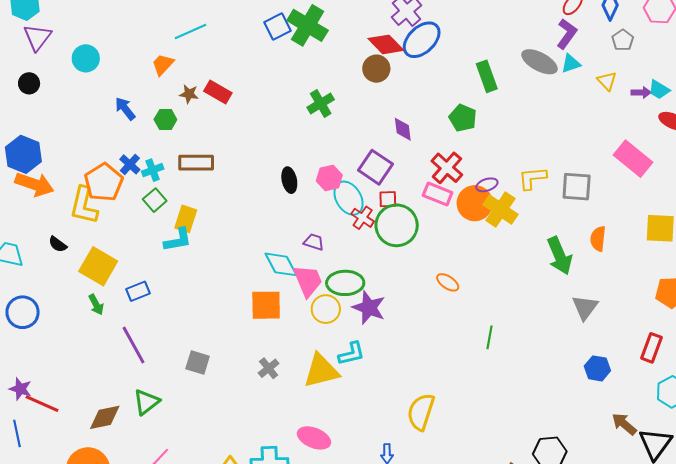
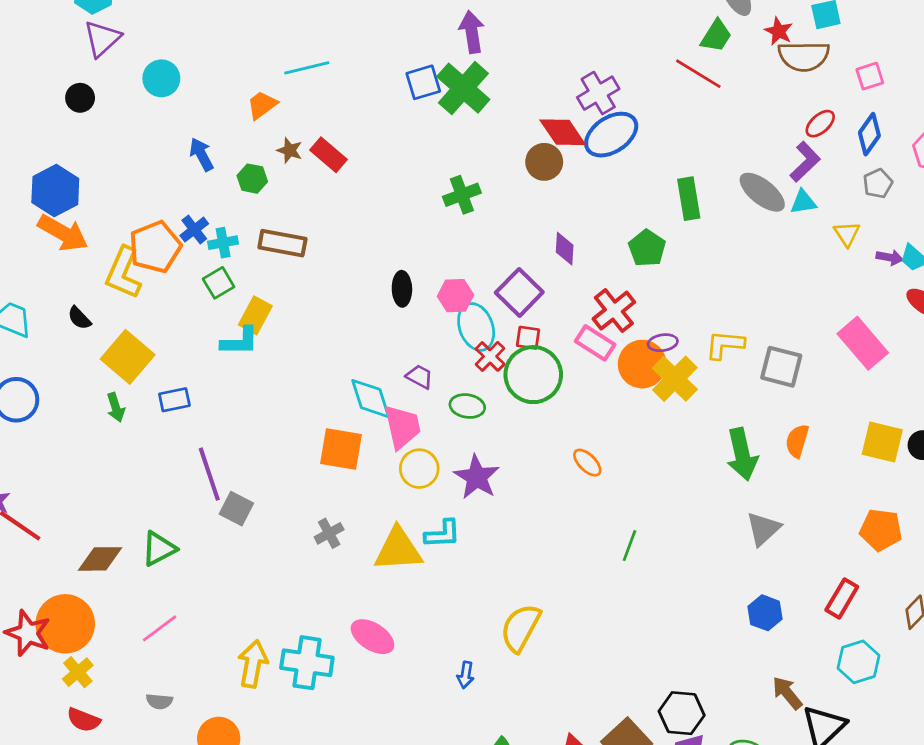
green ellipse: (345, 283) -> (467, 406), moved, size x0.7
purple line: (133, 345) -> (209, 474), moved

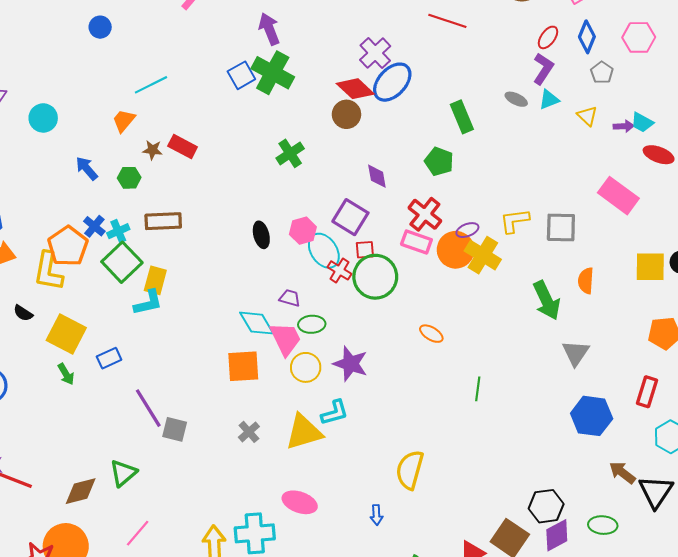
gray ellipse: (762, 192) -> (516, 99), size x0.6
green square: (219, 283) -> (122, 262), size x1.6
green ellipse: (467, 406) -> (312, 324), moved
blue hexagon: (765, 613) -> (592, 416), size x1.5

